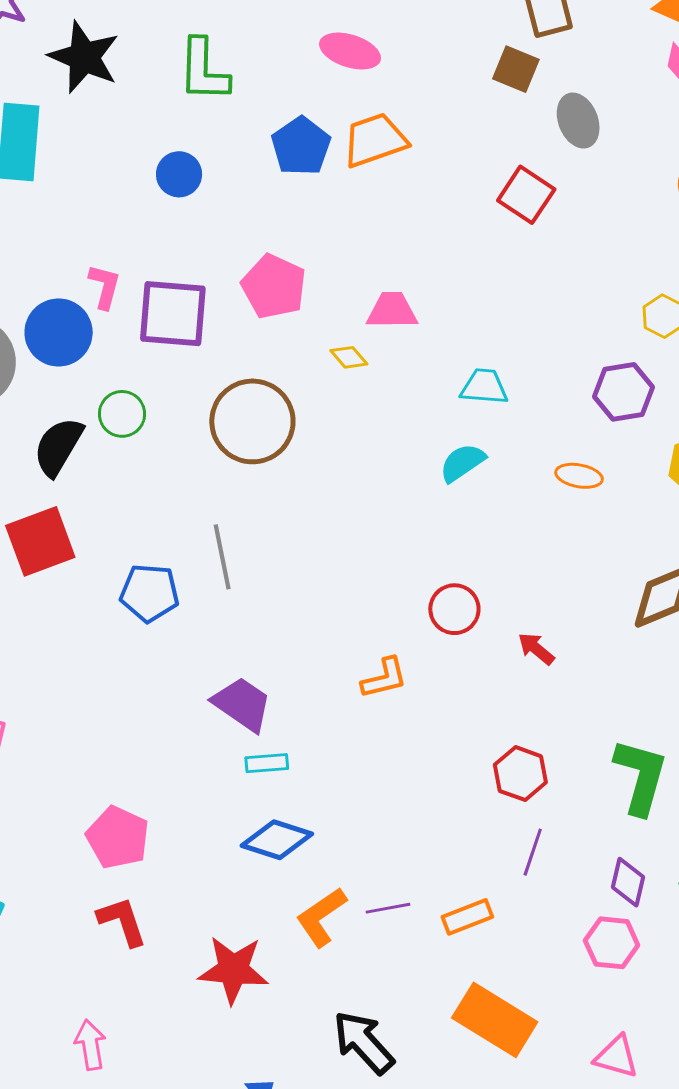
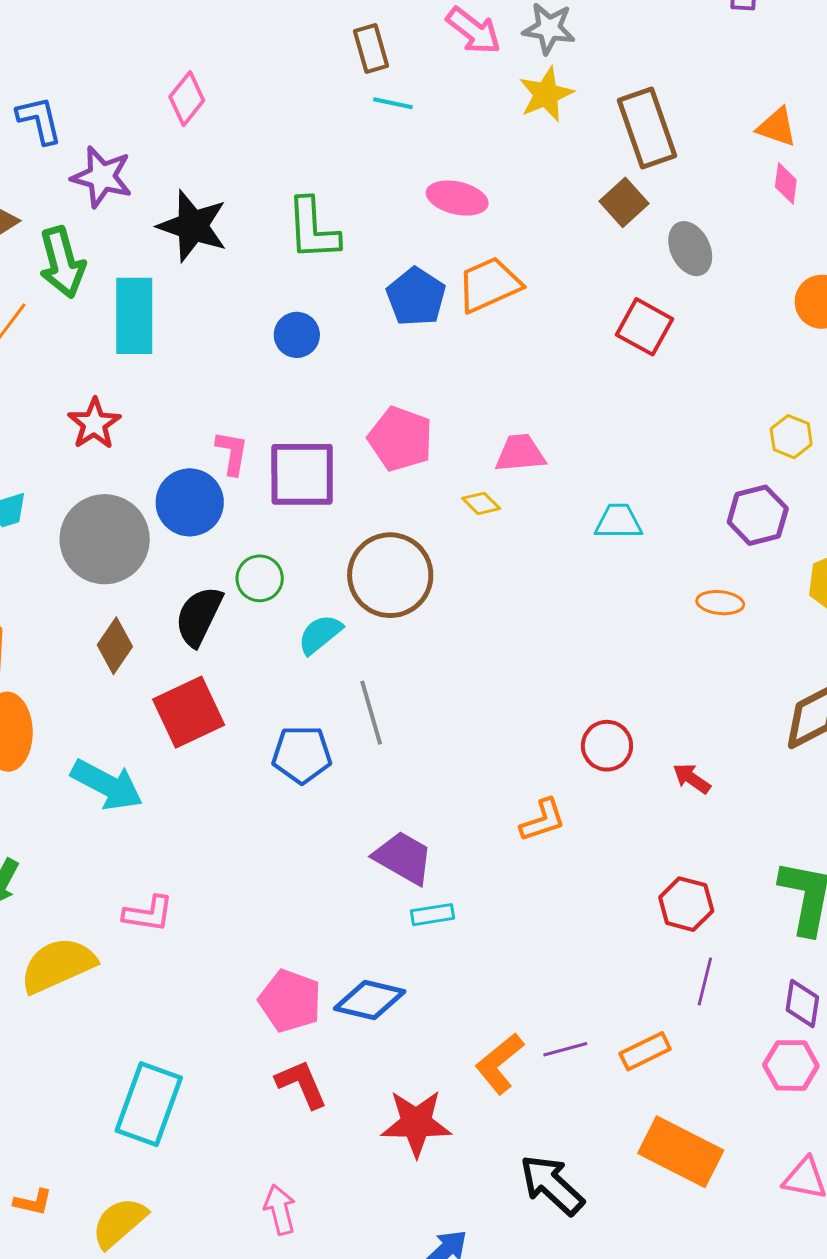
brown square: (516, 69) -> (624, 202), turned 30
cyan semicircle: (462, 463) -> (320, 634), moved
blue diamond: (277, 840) -> (370, 1000), moved

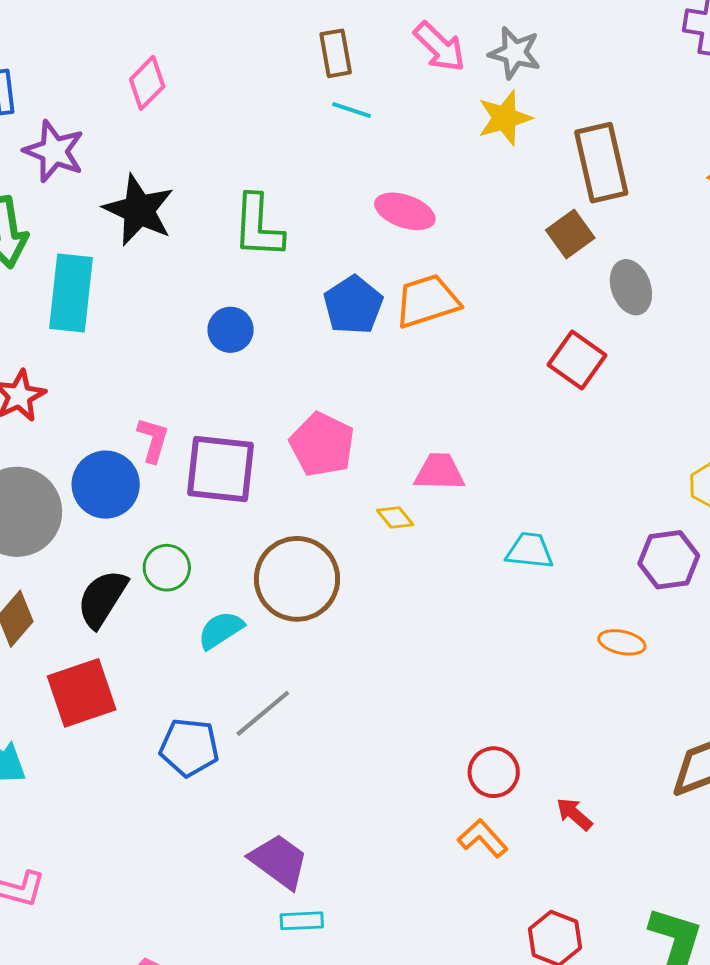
gray line: (371, 713) -> (263, 713), turned 60
orange L-shape: (543, 820) -> (483, 838), moved, turned -120

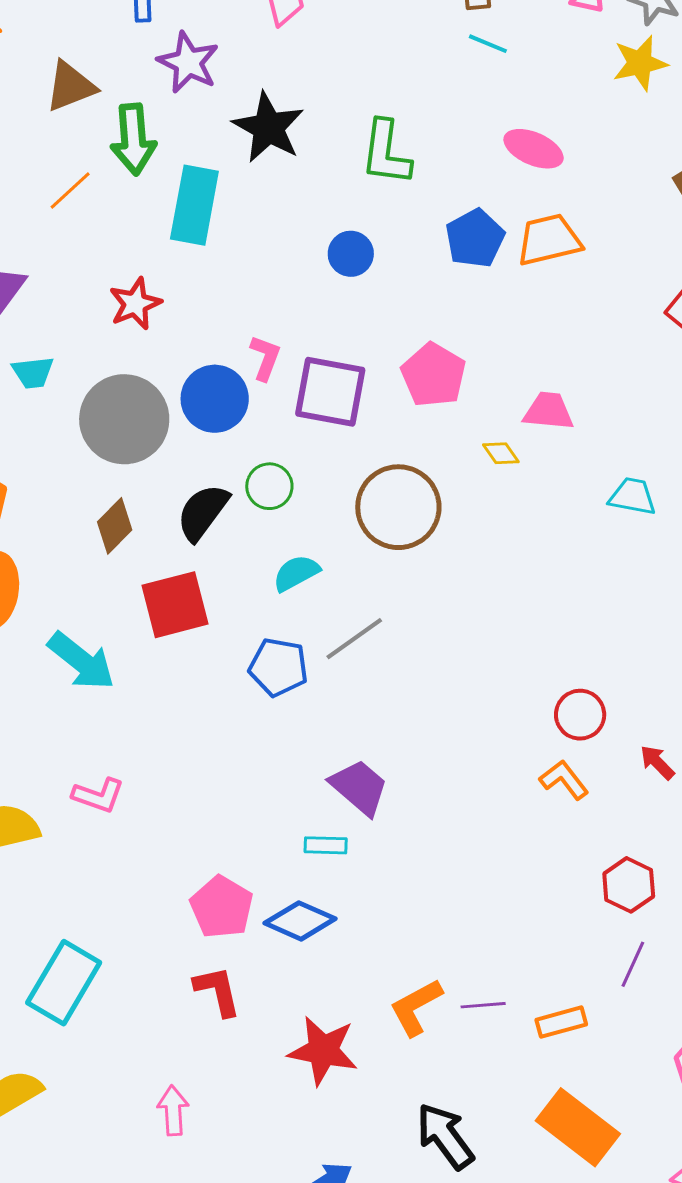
cyan semicircle: (221, 630) -> (296, 573), moved
cyan rectangle: (302, 921) -> (326, 845), moved

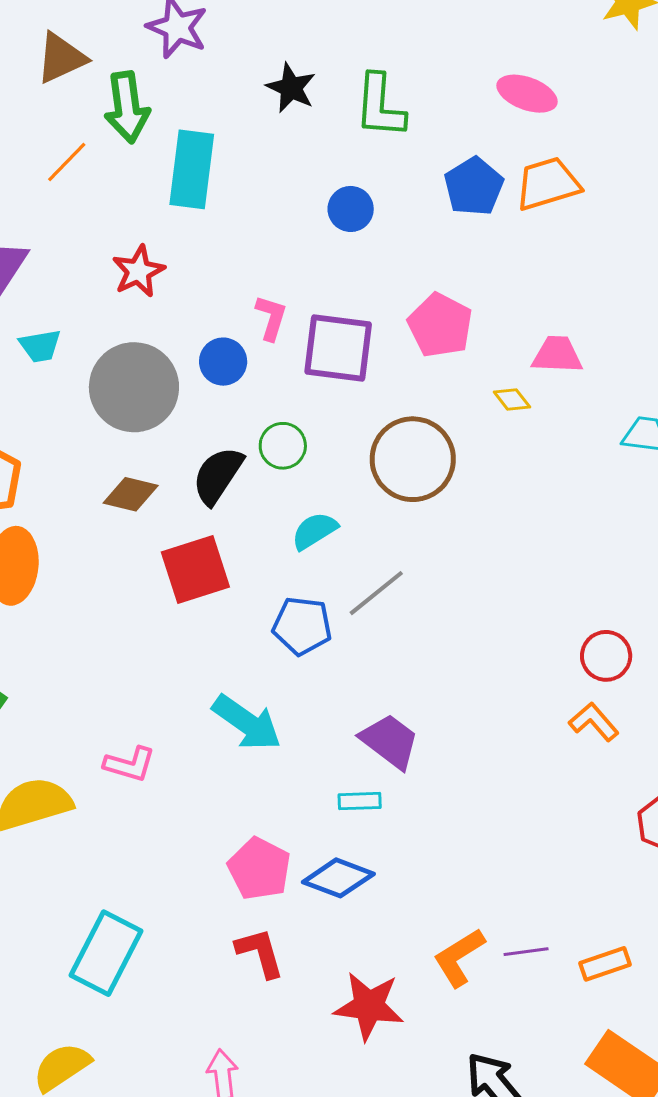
black star: (268, 127) -> (291, 88), moved, size x0.7
blue circle: (215, 399) -> (223, 362), size x0.7
brown diamond: (115, 526) -> (131, 494), turned 62
cyan arrow: (81, 661) -> (247, 723), moved

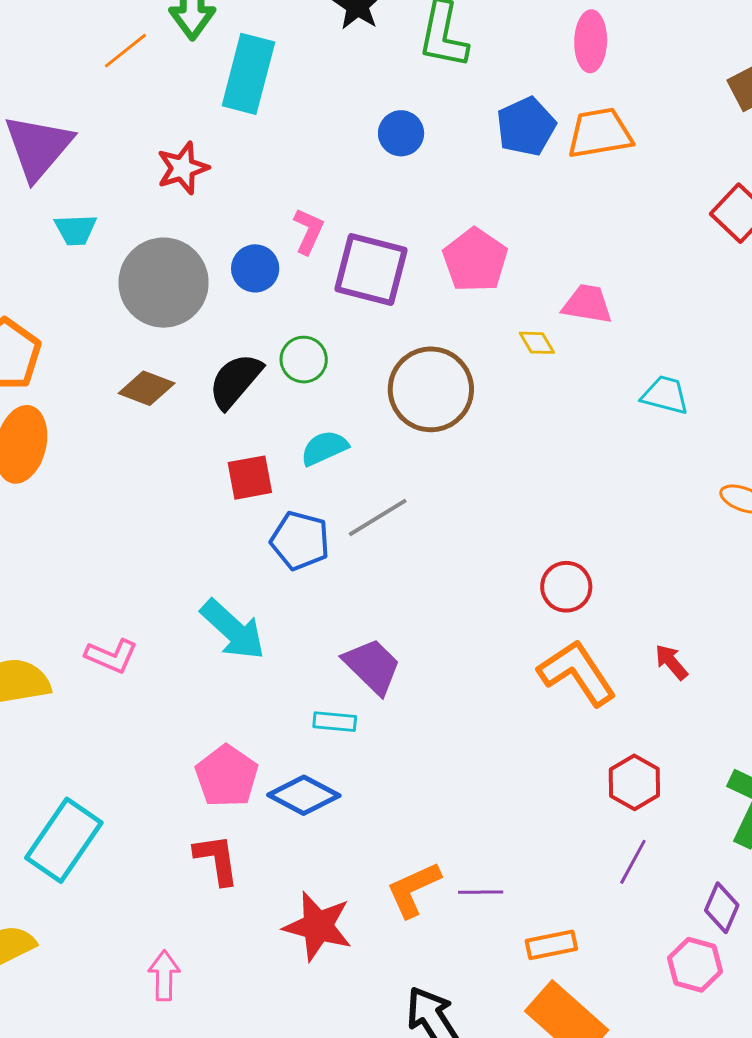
pink ellipse: (527, 94) -> (591, 41), turned 64
red square: (195, 569) -> (250, 478), moved, size x0.7
red circle: (606, 656) -> (566, 587), moved
orange L-shape: (594, 722) -> (577, 673), size x1.6
orange rectangle: (605, 964) -> (551, 945), moved

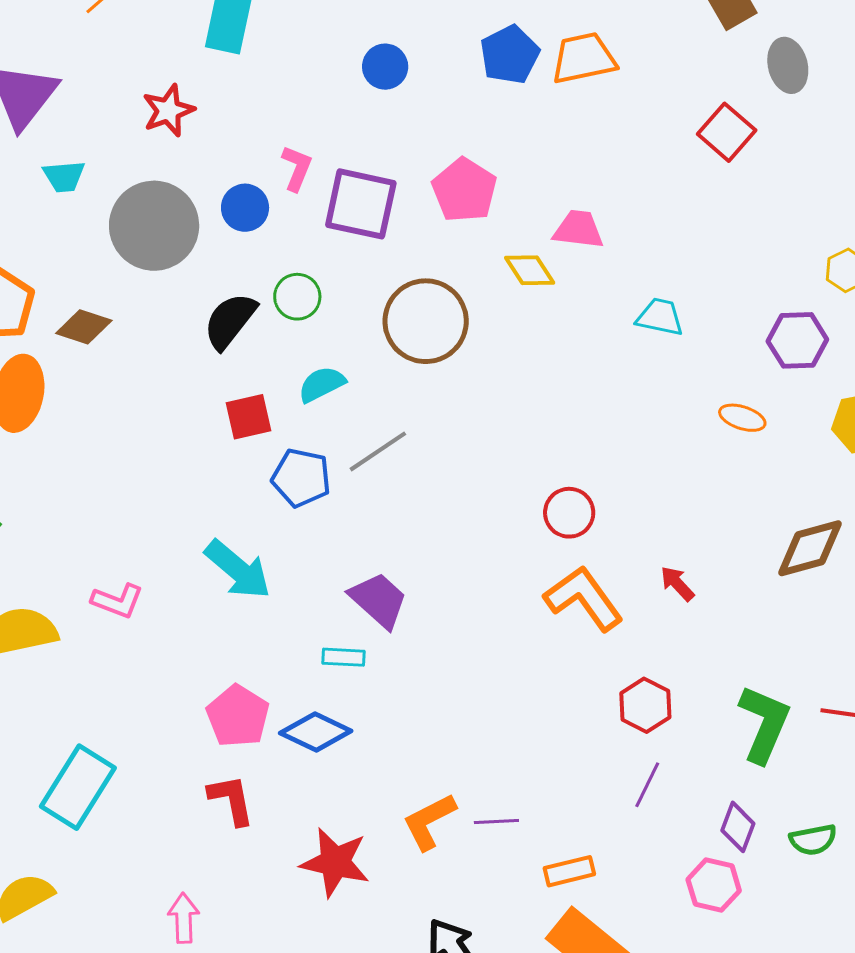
yellow diamond: (537, 343) -> (530, 270), size x1.4
brown diamond: (147, 388) -> (84, 327), moved

